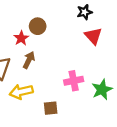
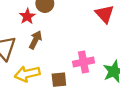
brown square: (51, 108) -> (59, 80), moved

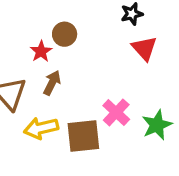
pink cross: (84, 62) -> (116, 112), turned -36
brown square: (59, 80) -> (83, 136), size x1.6

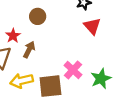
red star: (41, 51) -> (13, 36), moved

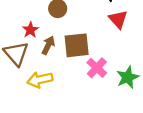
brown square: (50, 86) -> (77, 45), moved

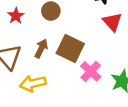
red star: (30, 30) -> (16, 16), moved
brown square: (77, 45) -> (70, 48), turned 32

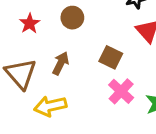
brown square: (70, 48) -> (111, 57), moved, size x0.7

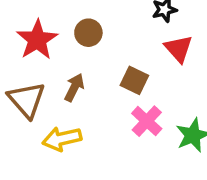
red star: (30, 23) -> (37, 40), size x1.6

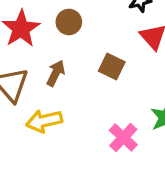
pink cross: (147, 121) -> (123, 137), moved

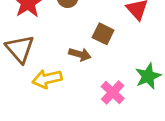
brown arrow: (56, 73) -> (80, 54), moved, turned 80

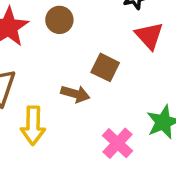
yellow arrow: (47, 79) -> (33, 126), turned -76

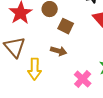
brown square: (105, 67) -> (66, 26), moved

